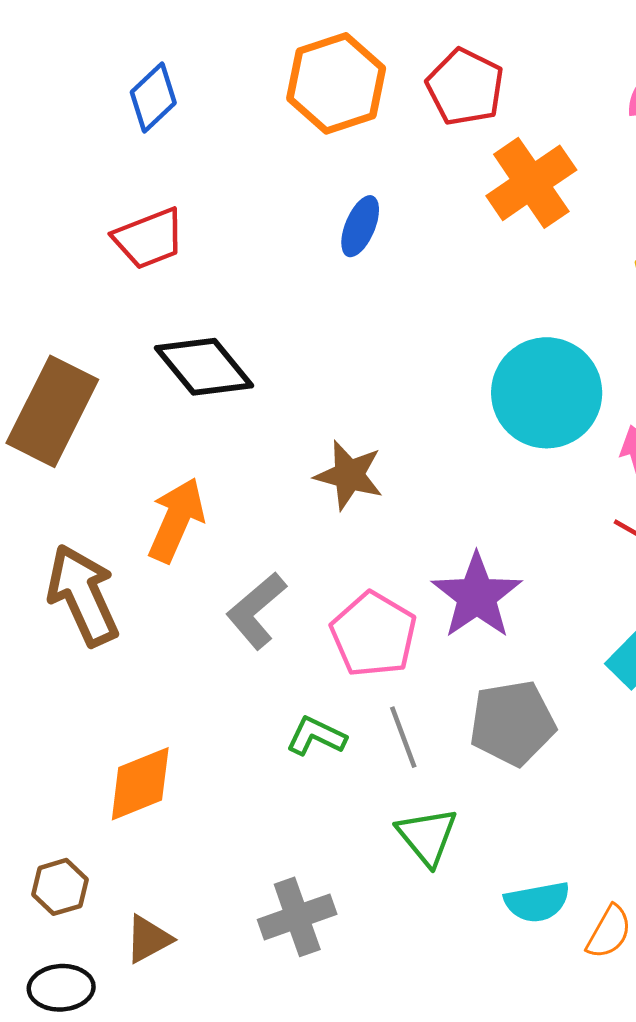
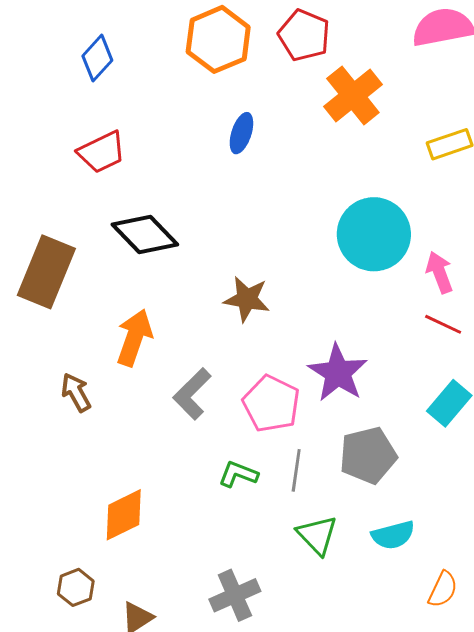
brown arrow: (83, 595) -> (76, 392), size x0.6
gray line: (403, 737) -> (296, 470), turned 33
cyan semicircle: (537, 902) -> (393, 535), moved

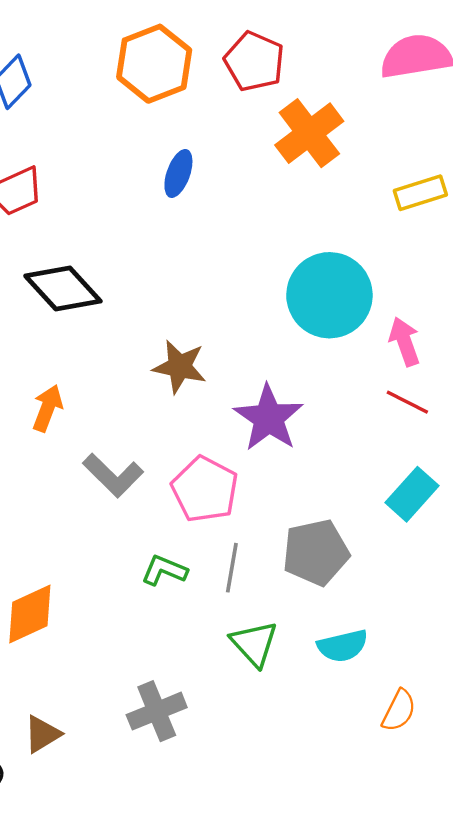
orange arrow: (134, 338) -> (47, 408), size x0.7
purple star: (338, 373) -> (269, 418), moved
gray L-shape: (192, 394) -> (113, 475), turned -92

